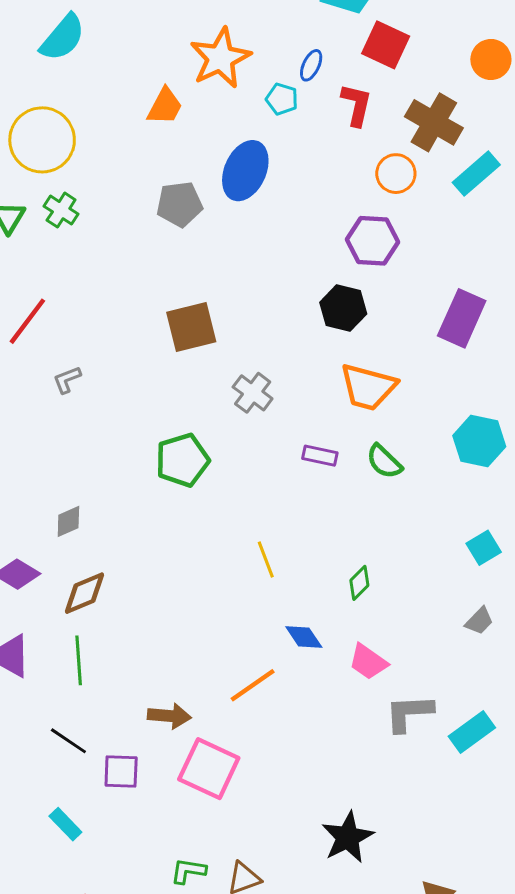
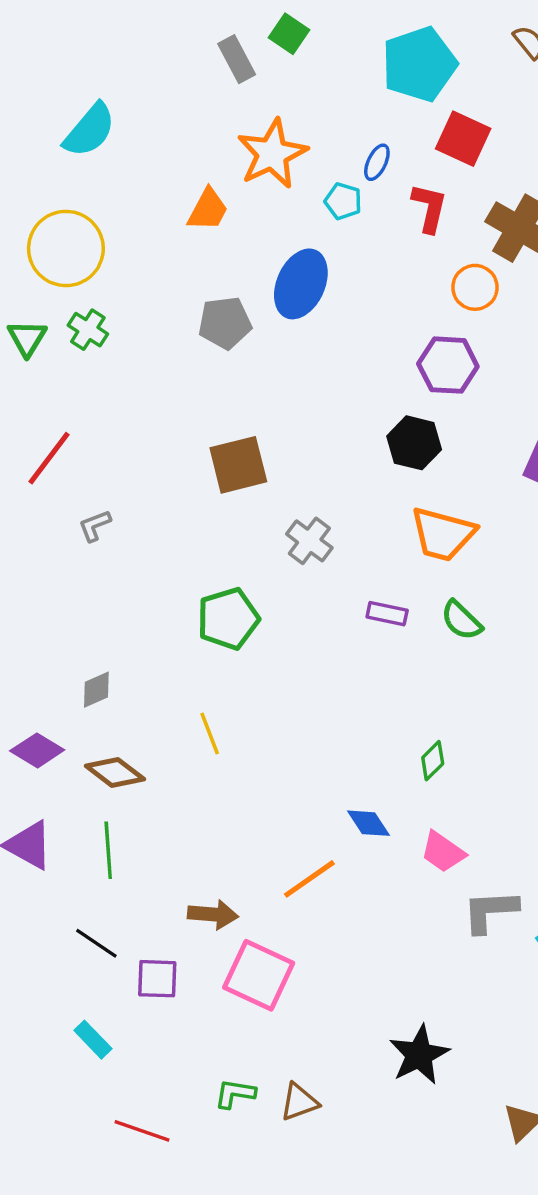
yellow line: (266, 560) -> (210, 734), moved
brown diamond: (84, 593) -> (115, 772), turned 60

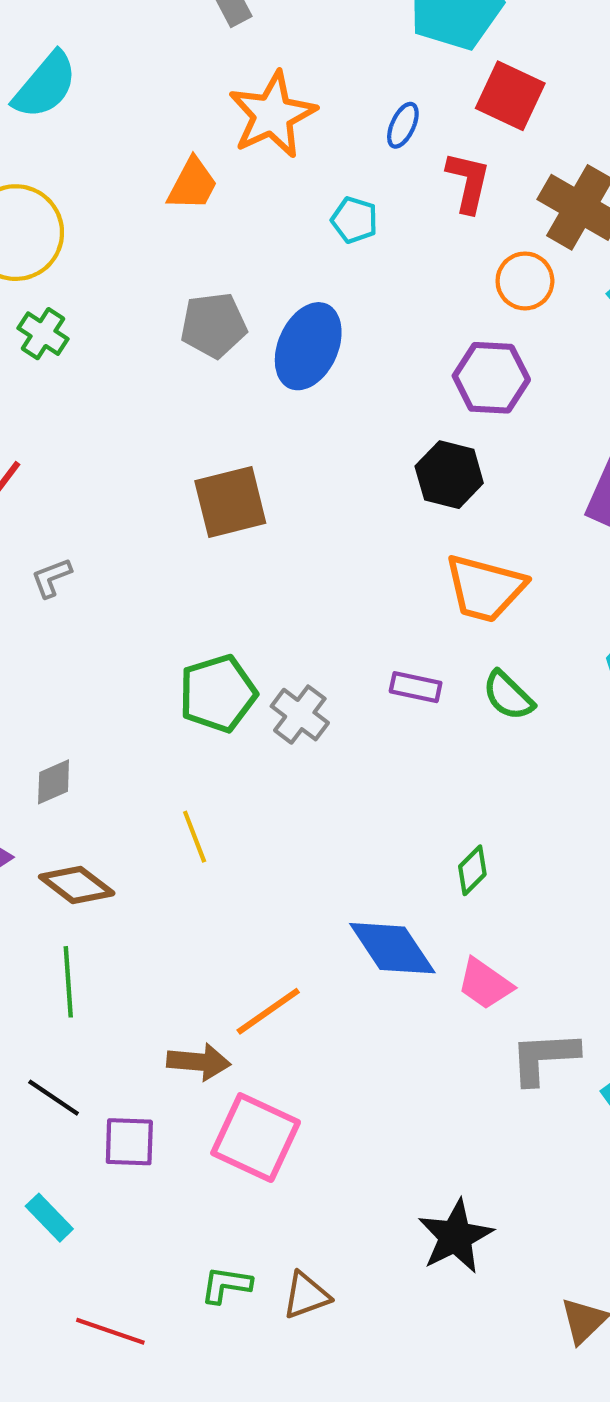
cyan pentagon: (343, 201) -> (355, 220), moved
blue ellipse: (301, 284) -> (308, 346), moved
gray cross: (309, 541) -> (300, 715), moved
blue diamond: (368, 823) -> (392, 948), size x1.6
orange line: (309, 879) -> (268, 1011), moved

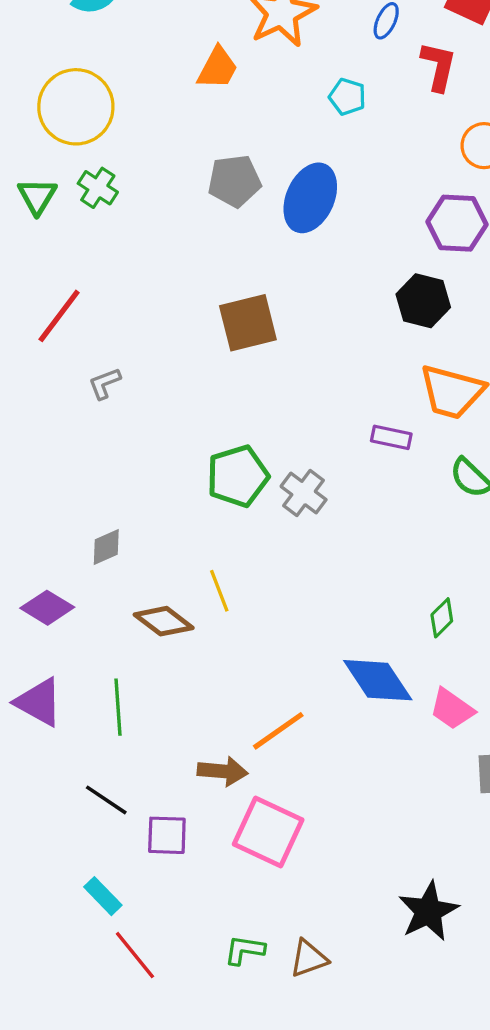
purple rectangle: (416, 687) -> (391, 437), moved
brown diamond: (77, 885) -> (164, 621), moved
red line: (110, 1331) -> (135, 955), moved, turned 32

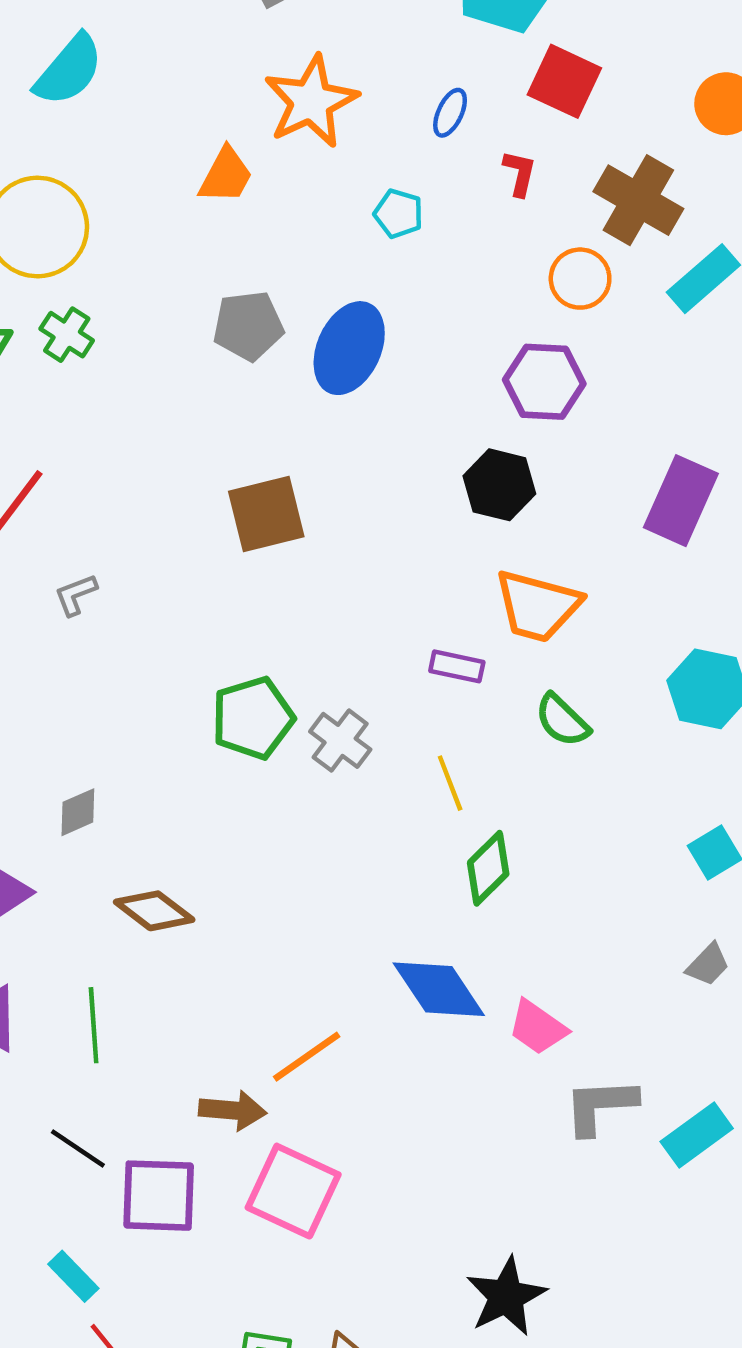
red L-shape: (438, 66) -> (520, 173), size x0.7
yellow line: (219, 591) -> (450, 783), moved
green diamond: (442, 618) -> (488, 868), moved, size x1.4
purple square: (167, 835) -> (159, 1196), size x1.4

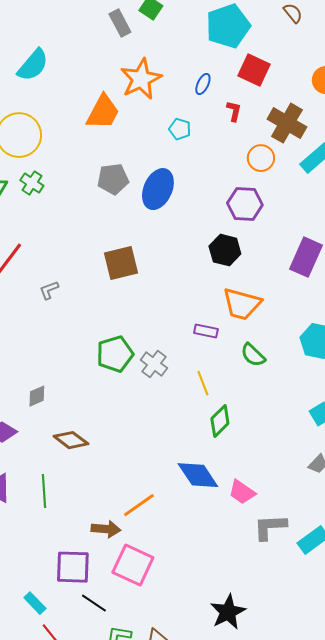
orange trapezoid: (226, 175) -> (103, 112), size x1.4
gray L-shape: (76, 595) -> (49, 290), moved
black line: (78, 1148) -> (94, 603), moved

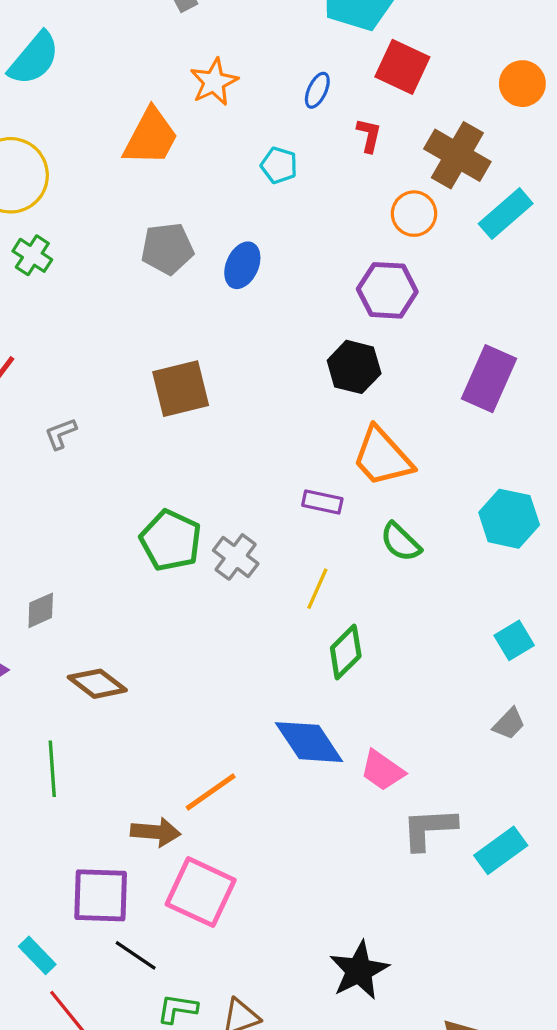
orange star: (141, 79) -> (214, 82), size x0.7
blue ellipse: (158, 189) -> (242, 265), size x0.7
orange trapezoid: (242, 304) -> (382, 457), turned 33
green pentagon: (115, 354) -> (171, 540), turned -30
yellow line: (203, 383) -> (317, 589), turned 45

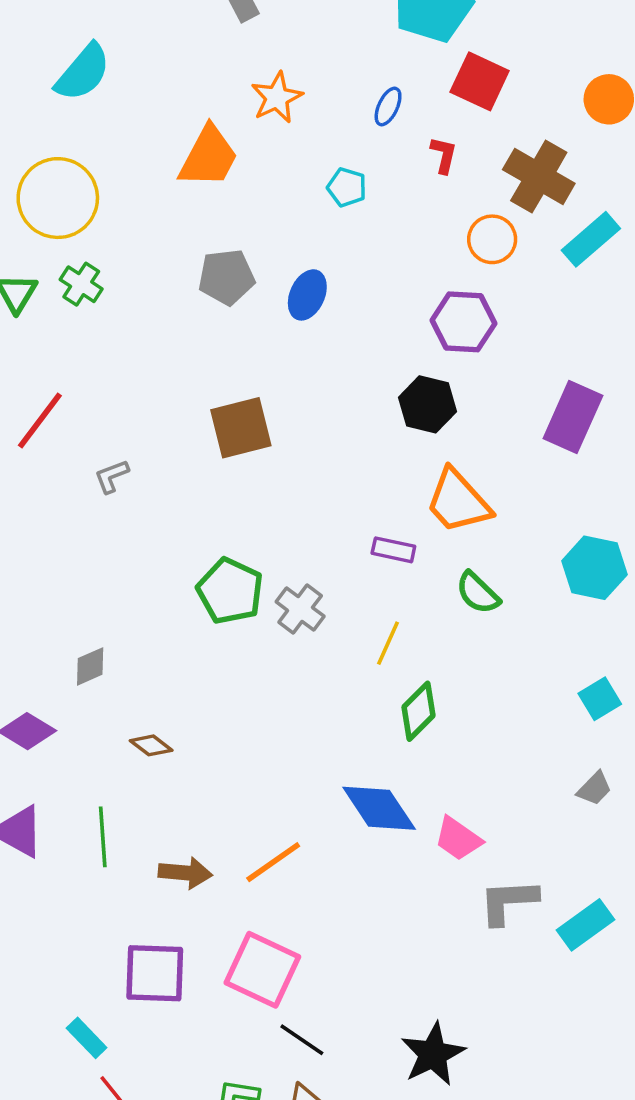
brown diamond: (97, 684) -> (151, 745), size x0.7
brown arrow: (156, 832) -> (185, 873), moved
black line: (136, 955) -> (302, 1040), moved

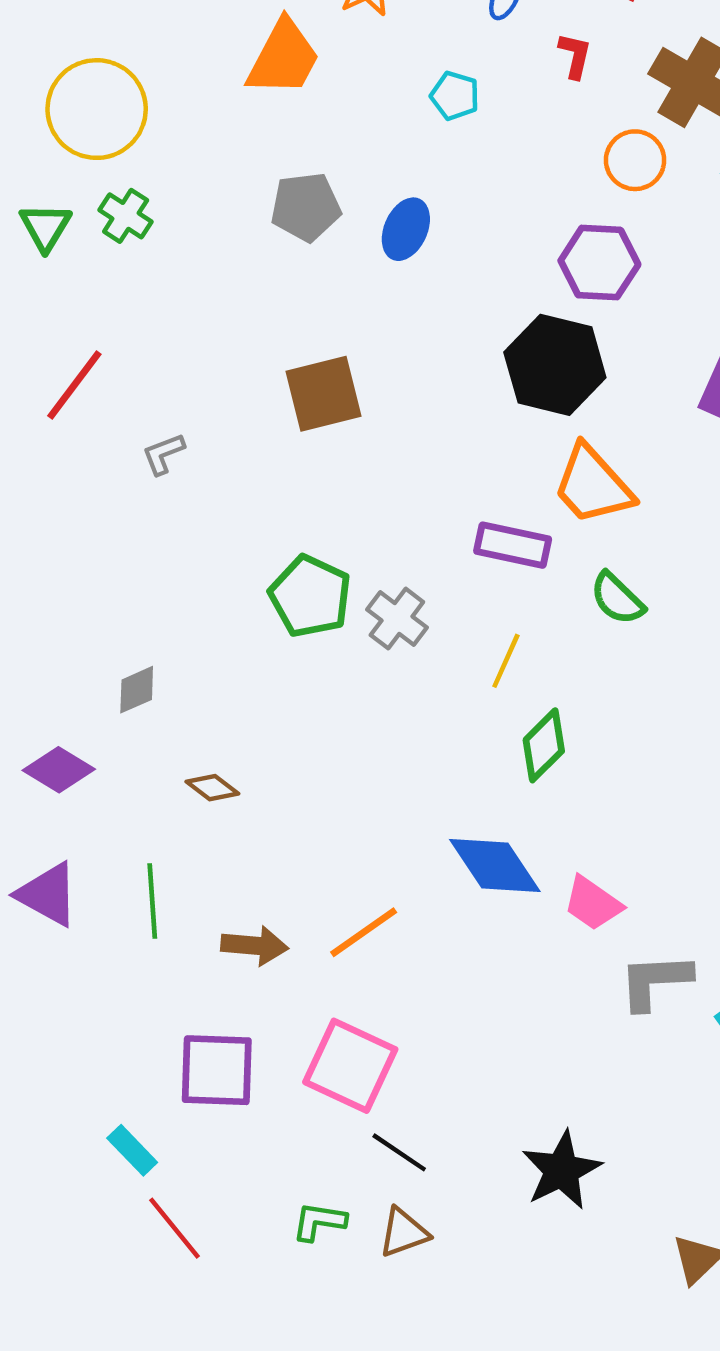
black hexagon: (428, 404) -> (555, 365), size x1.4
purple rectangle: (393, 550) -> (513, 545), size x1.4

